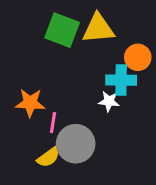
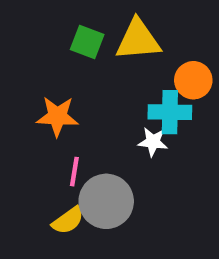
green square: (62, 30) -> (87, 42), size x0.7
orange star: (30, 103) -> (57, 116), moved

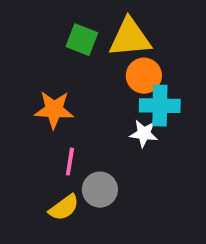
orange circle: (193, 80) -> (144, 76), moved
gray circle: (106, 201) -> (100, 190), size x0.7

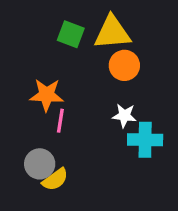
cyan cross: (160, 106) -> (145, 140), moved
pink line: (70, 162) -> (60, 121), moved
gray circle: (100, 190) -> (40, 164), moved

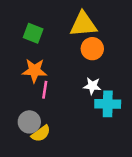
green square: (71, 34) -> (33, 33), moved

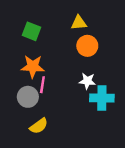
yellow triangle: (83, 24) -> (79, 23), size x0.6
gray circle: (29, 122) -> (28, 97), moved

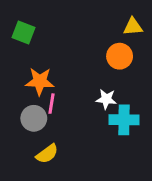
yellow triangle: (79, 23) -> (133, 27), moved
green square: (31, 31) -> (23, 33), moved
orange circle: (87, 46) -> (120, 56), moved

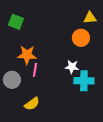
gray circle: (34, 118) -> (12, 80), moved

